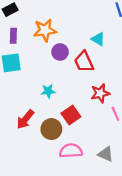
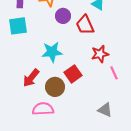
cyan star: (48, 91) -> (52, 52), size x1.5
pink semicircle: (71, 151) -> (43, 109), moved

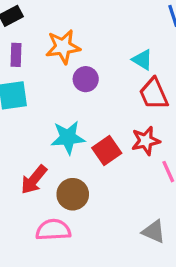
red trapezoid: (85, 25) -> (154, 94), moved
red square: (73, 74) -> (107, 150), moved

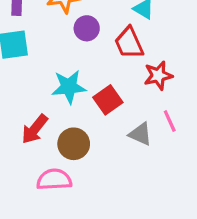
red trapezoid: (154, 94) -> (129, 43), moved
red star: (146, 141) -> (158, 75), moved
gray triangle: (154, 231) -> (140, 134), moved

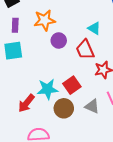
cyan star: (69, 87) -> (48, 89), moved
brown circle: (74, 144) -> (64, 108), moved

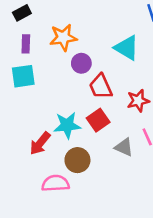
cyan triangle: (94, 28) -> (127, 48), size x1.5
red trapezoid: (85, 50) -> (101, 87), moved
brown circle: (64, 108) -> (77, 160), moved

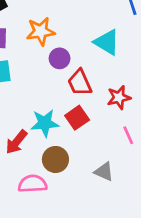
gray triangle: (124, 147) -> (104, 172), moved

